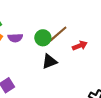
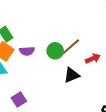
black triangle: (49, 61) -> (72, 75), moved

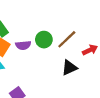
green circle: (55, 51) -> (44, 40), moved

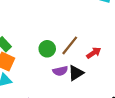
purple semicircle: (23, 45) -> (60, 71), moved

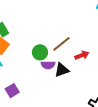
green circle: (47, 49) -> (40, 52), moved

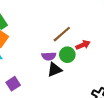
green circle: (40, 52) -> (67, 55), moved
black triangle: (62, 70) -> (55, 70), moved

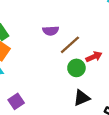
purple semicircle: (49, 56) -> (51, 31), moved
black triangle: (55, 70) -> (82, 98), moved

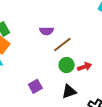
red arrow: (94, 57) -> (84, 67), moved
purple square: (16, 101) -> (35, 86), moved

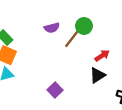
green circle: (67, 65) -> (84, 26), moved
black triangle: (69, 91) -> (97, 75), moved

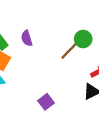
purple semicircle: (52, 28) -> (27, 38), moved, turned 80

